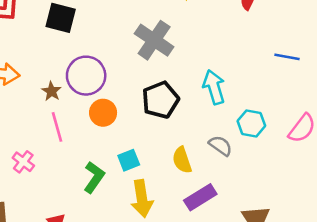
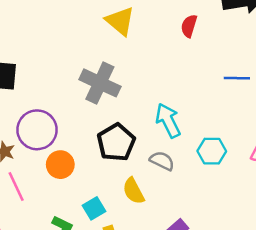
gray semicircle: (220, 146) -> (162, 161), moved
yellow semicircle: (182, 160) -> (133, 191), moved

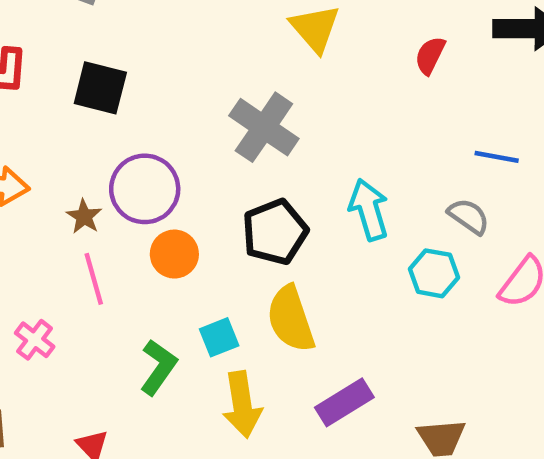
gray semicircle: (162, 161) -> (469, 216), moved
yellow semicircle: (133, 191) -> (291, 319), size x1.4

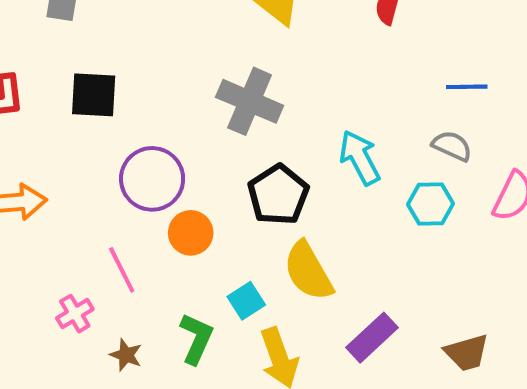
brown star: (84, 216) -> (126, 355), moved
pink cross: (35, 340) -> (75, 314), moved, turned 33

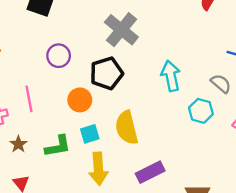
purple circle: (152, 179) -> (59, 56), size x0.7
black pentagon: (278, 195) -> (106, 73), moved
orange circle: (191, 233) -> (80, 100), moved
green L-shape: (196, 339) -> (58, 146), turned 40

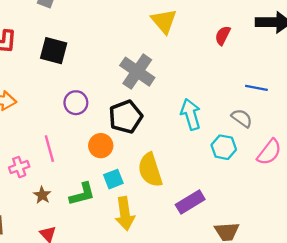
purple rectangle: (150, 172) -> (190, 202), moved

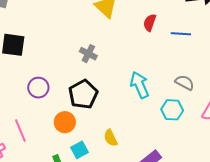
red semicircle: (223, 35) -> (150, 23), moved
gray cross: (137, 72) -> (88, 54), size x0.6
blue line: (256, 88) -> (181, 34), moved
yellow semicircle: (150, 170) -> (111, 138), size x0.6

